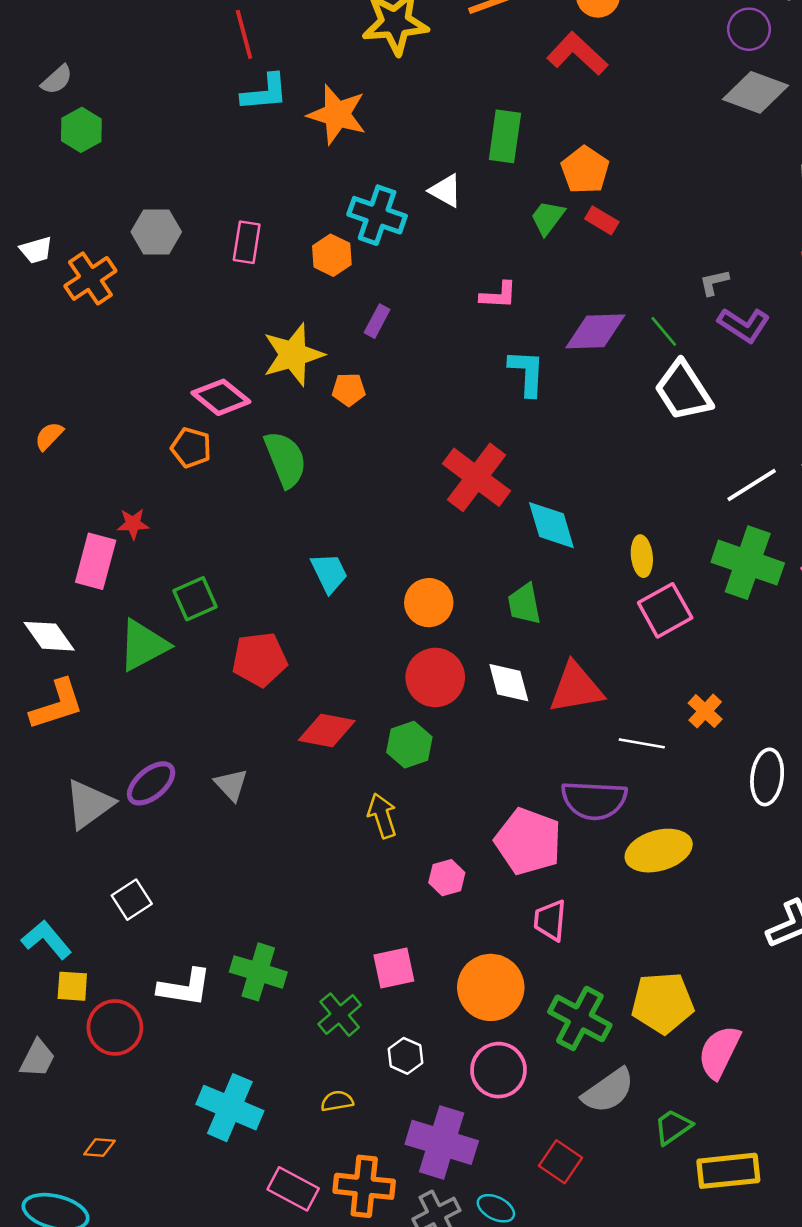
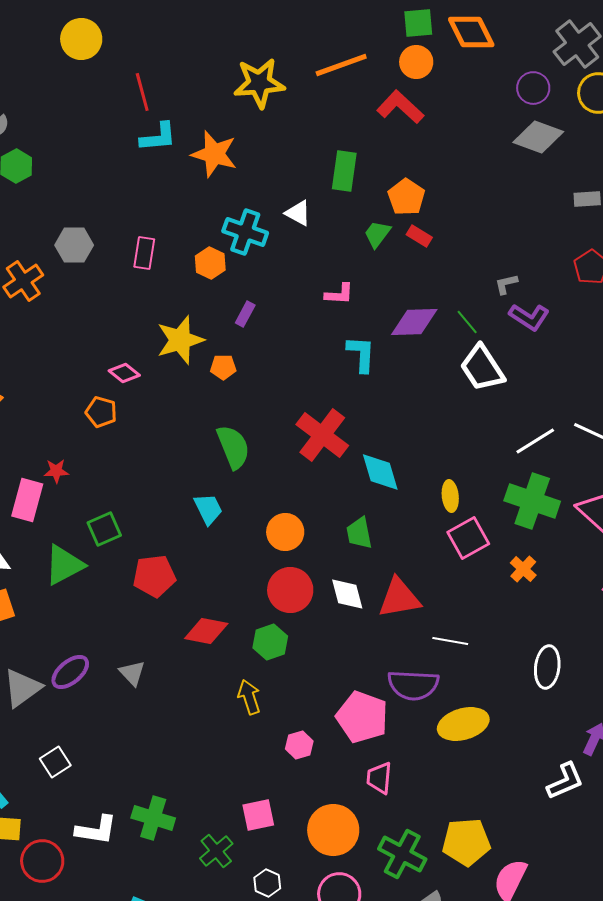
pink diamond: (221, 397) -> (124, 373), size x0.7
green semicircle: (285, 459) -> (233, 447), moved
orange cross: (705, 711) -> (523, 569), moved

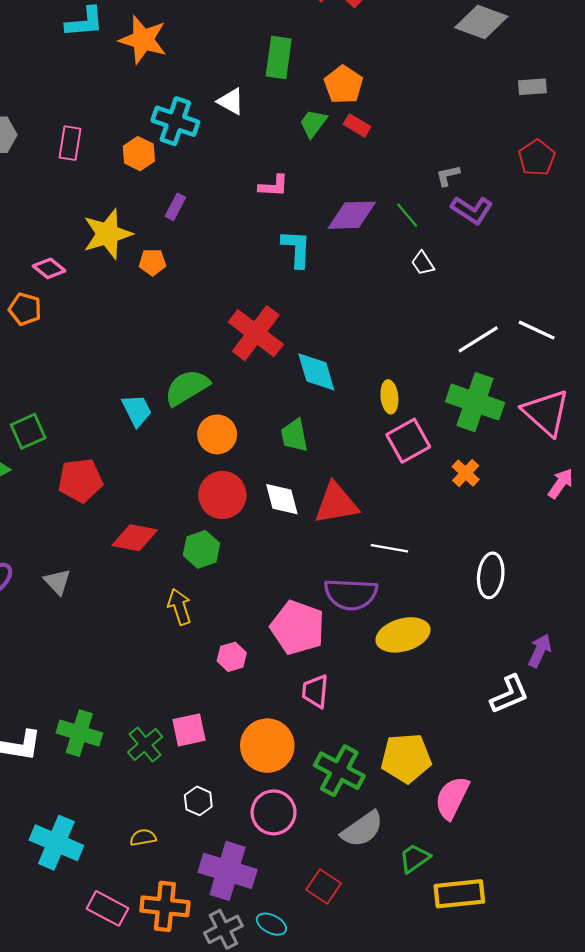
white trapezoid: (482, 368) -> (423, 263), size x0.5
green semicircle: (233, 447) -> (187, 387), moved, turned -99
green cross: (216, 851) -> (145, 745), moved

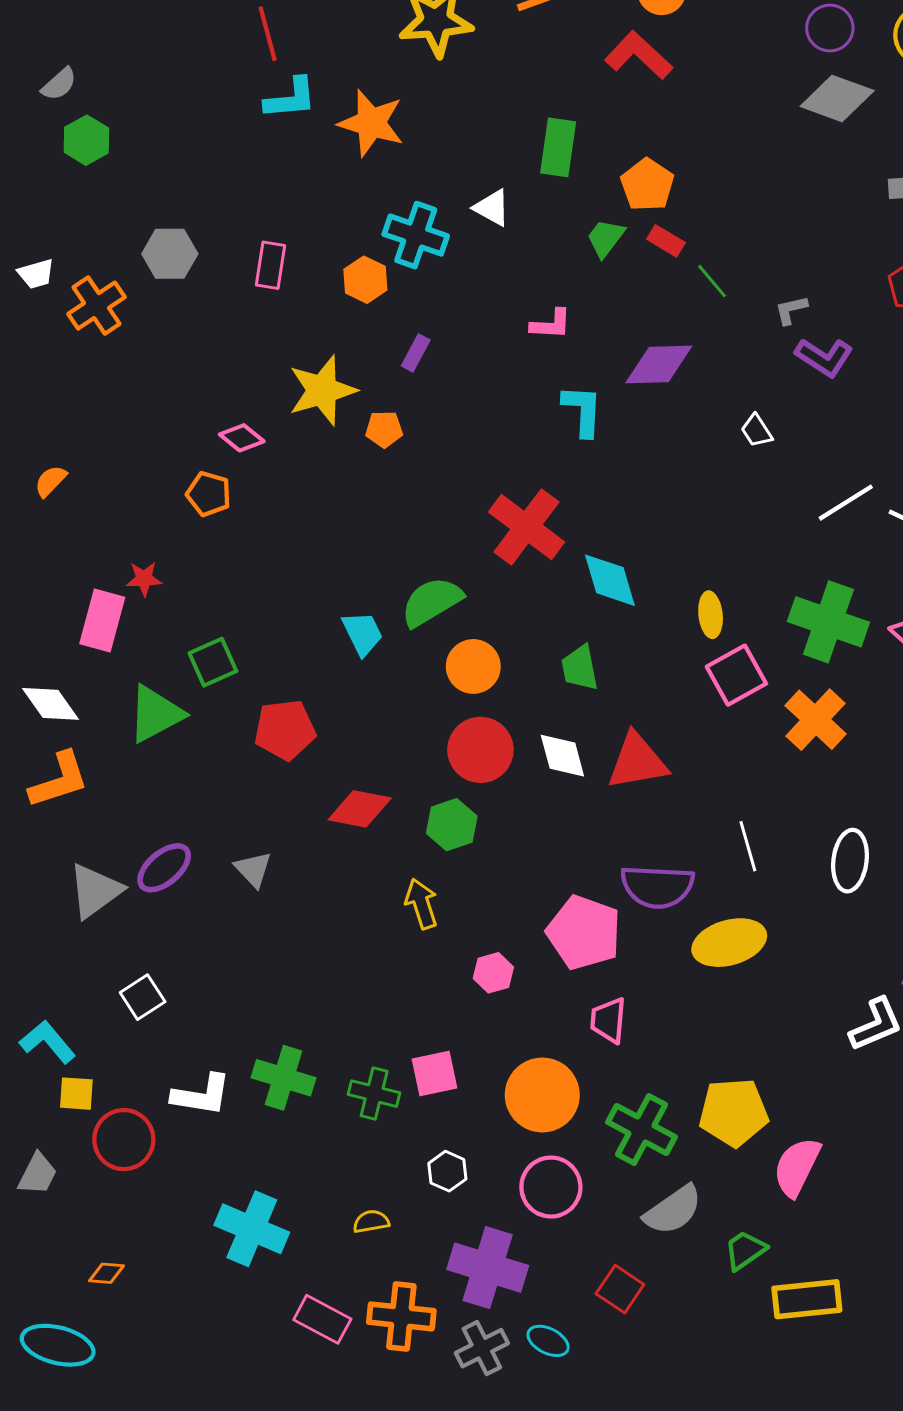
green line: (407, 215) -> (712, 281), moved
white line: (478, 339) -> (846, 503), moved
orange cross: (466, 473) -> (816, 720), size x1.6
white line: (389, 548) -> (748, 846), moved, turned 64
green cross: (145, 745) -> (374, 1094), turned -36

